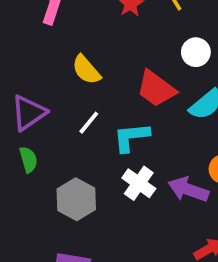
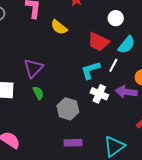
yellow semicircle: (86, 70) -> (59, 27), moved
white line: (89, 123) -> (113, 65), moved

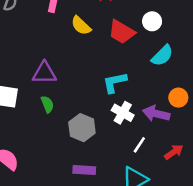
red trapezoid: (99, 42) -> (122, 32), moved
white line: (113, 65) -> (139, 145), moved
purple triangle: (33, 68) -> (44, 73), turned 40

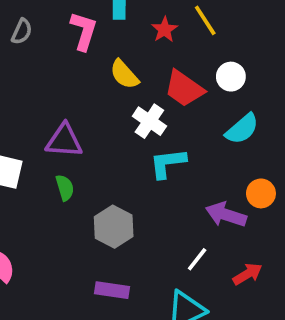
white cross: (123, 113) -> (149, 121), moved

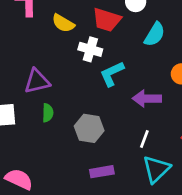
green semicircle: (65, 188) -> (48, 113), turned 36
purple arrow: (226, 215) -> (147, 99), moved
white line: (197, 259) -> (144, 139), moved

